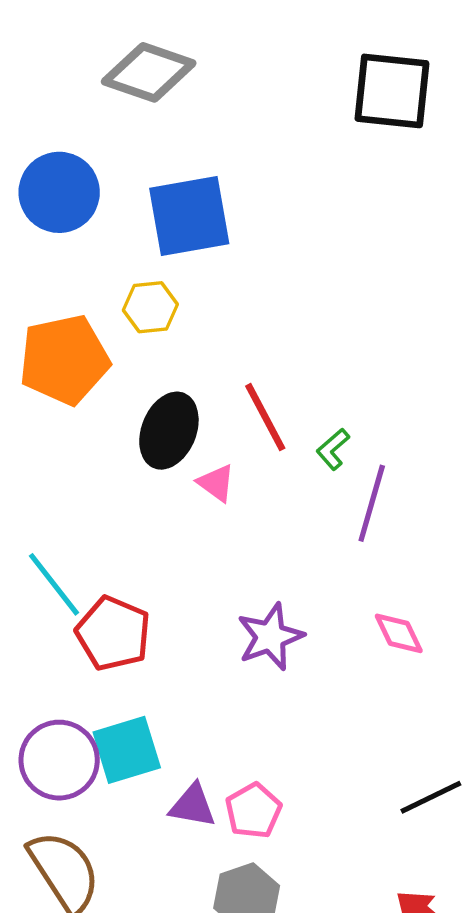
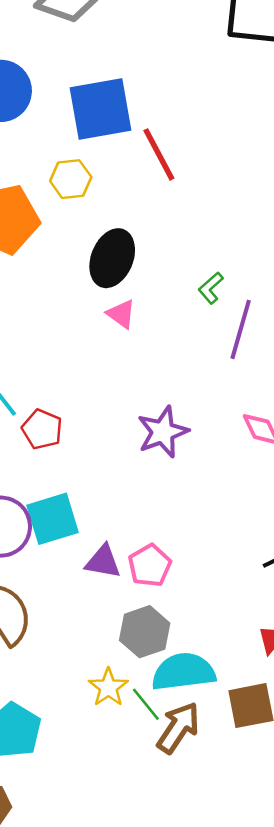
red line: (265, 417) -> (159, 154), moved
black ellipse: (169, 431) -> (112, 258), moved
red pentagon: (113, 633) -> (42, 429), size x0.7

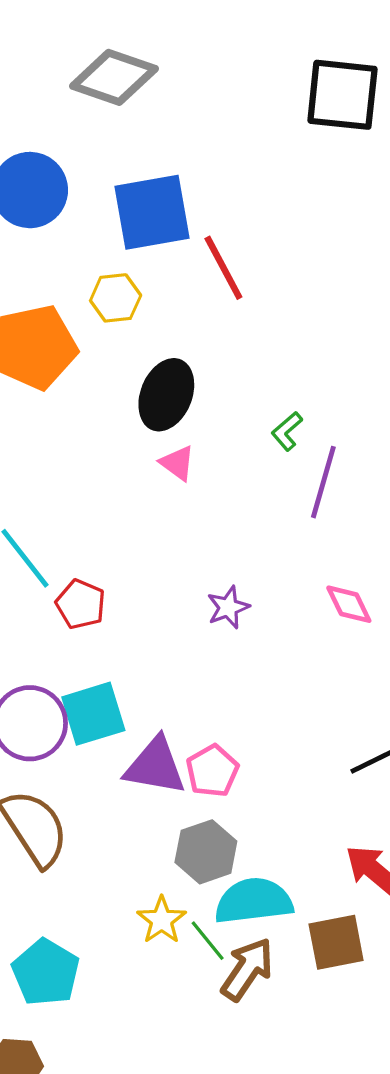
purple star: (163, 432) -> (228, 607), size x0.7
purple triangle: (103, 562) -> (155, 766), size x1.4

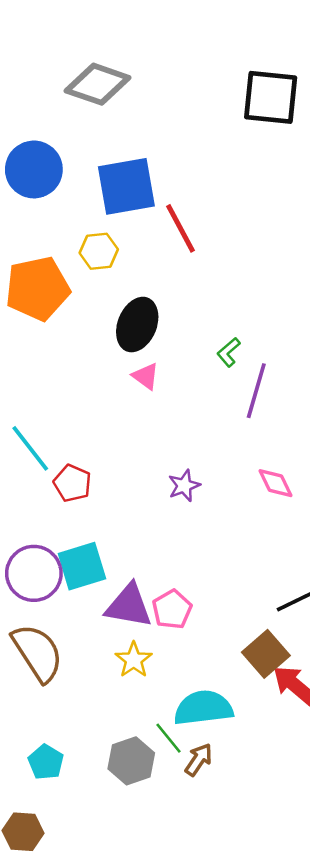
gray hexagon: (206, 852) -> (131, 761), moved
yellow star: (162, 920) -> (134, 660), moved
brown square: (336, 942) -> (266, 654), moved, turned -30
brown arrow: (247, 969) -> (199, 760), size x0.7
cyan pentagon: (46, 972) -> (46, 762), size x0.7

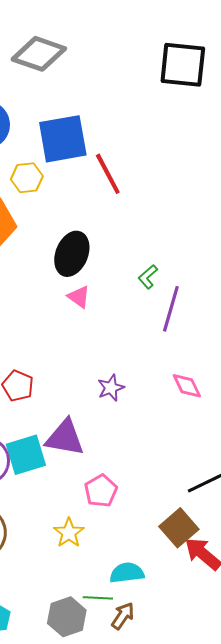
yellow hexagon: (99, 251) -> (27, 178), moved
purple triangle: (129, 606) -> (65, 438), moved
cyan semicircle: (203, 708) -> (127, 573), size x0.7
green line: (168, 738) -> (98, 598), turned -48

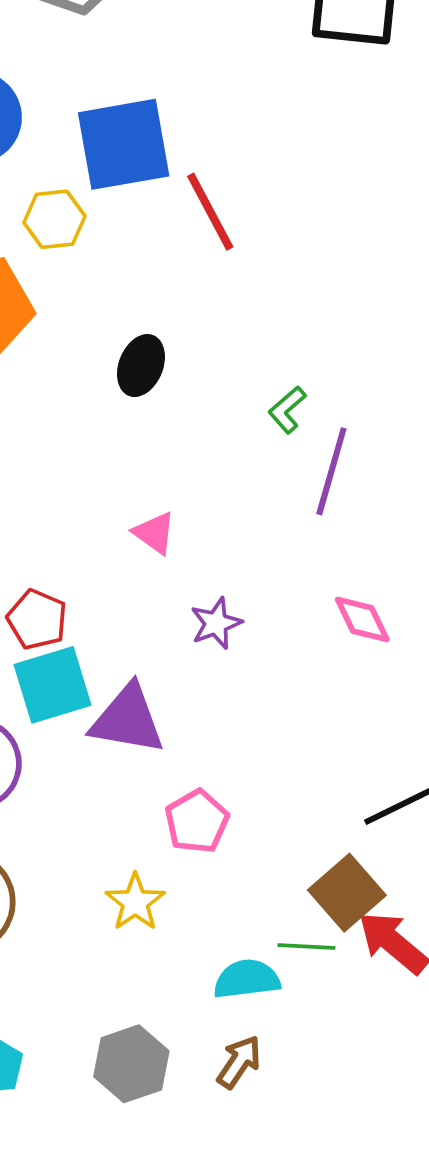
black ellipse: (72, 254) -> (141, 366), size x0.7
pink triangle: (79, 297) -> (154, 533), moved
cyan square: (26, 455) -> (53, 685), moved
green line: (98, 598) -> (306, 946), moved

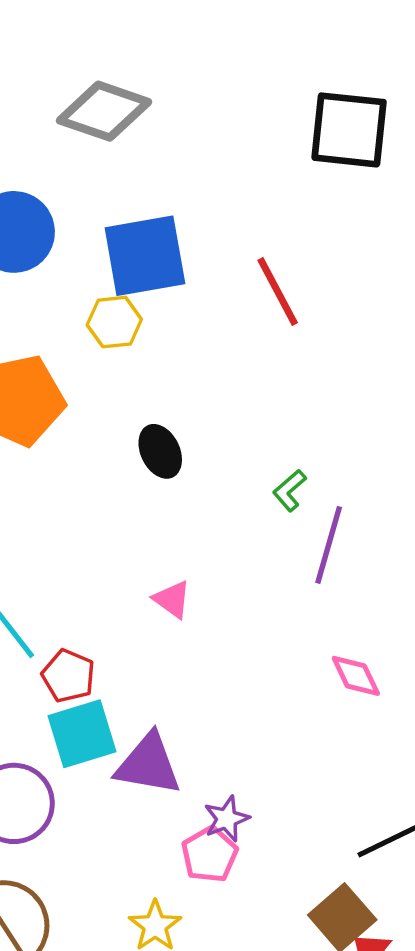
red line: (210, 212) -> (278, 291), moved
yellow hexagon: (54, 219) -> (114, 322), moved
black ellipse: (141, 366) -> (160, 451), turned -48
purple star: (216, 623) -> (227, 819), moved

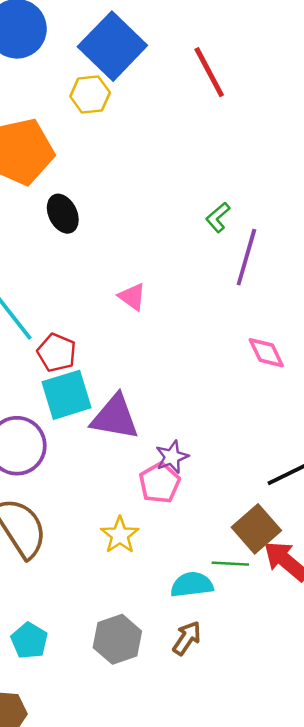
blue square: (145, 256) -> (112, 46), turned -36
black ellipse: (160, 451) -> (63, 214), moved

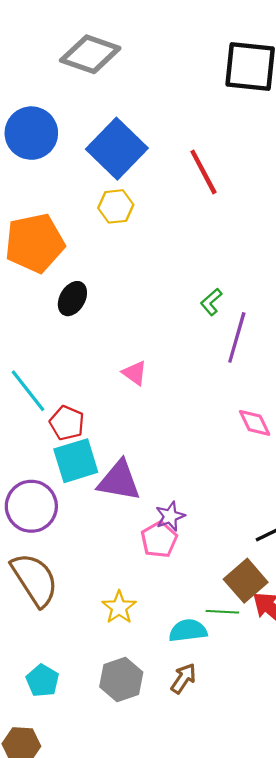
yellow hexagon: (90, 95) -> (116, 206), moved
black ellipse: (63, 214) -> (72, 299), turned 56
yellow star: (120, 535) -> (119, 607), moved

